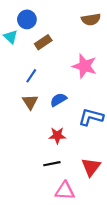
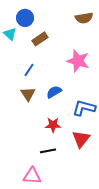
red triangle: (91, 167) -> (81, 139), moved
pink triangle: (65, 191) -> (32, 176), moved

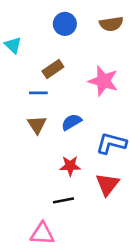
blue circle: (25, 18) -> (65, 24), moved
brown rectangle: (40, 39) -> (53, 69), moved
blue line: (29, 70) -> (38, 93), turned 56

